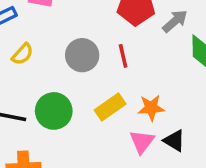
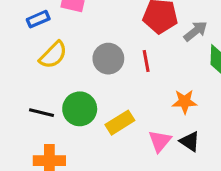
yellow semicircle: (22, 54) -> (53, 55), size x1.4
yellow rectangle: (110, 107) -> (120, 123), moved
orange star: (151, 108) -> (185, 102), moved

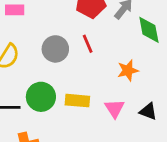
yellow rectangle: (120, 123) -> (77, 101), turned 50
black triangle: (190, 141) -> (148, 111), moved

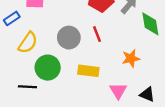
green circle: (41, 97) -> (48, 68), moved
yellow rectangle: (77, 101) -> (88, 71), moved

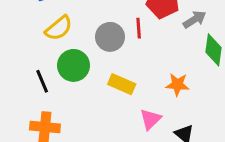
red line: (97, 34) -> (139, 28), moved
black line: (27, 87) -> (42, 81), turned 48

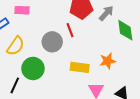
black line: (42, 81) -> (15, 85), turned 63
yellow rectangle: (122, 84) -> (80, 67), moved

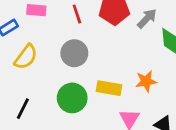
red line: (70, 30) -> (77, 14), moved
green circle: (33, 68) -> (72, 98), moved

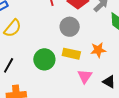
gray circle: (74, 53) -> (70, 27), moved

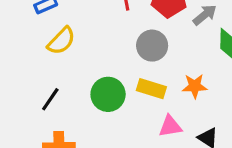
pink triangle: (85, 76) -> (170, 126), turned 42

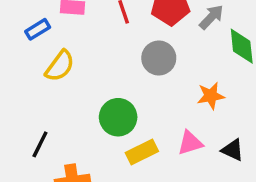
yellow rectangle: (151, 89) -> (142, 152), moved, turned -36
black line: (50, 99) -> (40, 144), moved

